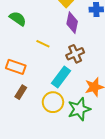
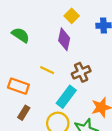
purple diamond: (72, 23) -> (64, 39), moved
yellow line: (43, 44) -> (47, 70), moved

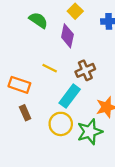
green semicircle: (21, 35) -> (38, 20), moved
brown rectangle: (24, 113) -> (25, 113), turned -56

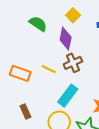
brown cross: (85, 70) -> (73, 63), moved
orange rectangle: (19, 85) -> (20, 73), moved

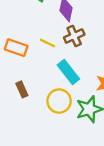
cyan rectangle: (68, 96) -> (68, 72), turned -75

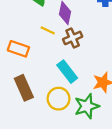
yellow line: (47, 43) -> (48, 30), moved
brown rectangle: (22, 89) -> (24, 88), size x1.6

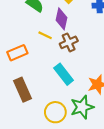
orange rectangle: (18, 49) -> (17, 53), turned -42
yellow circle: (59, 99) -> (55, 112), moved

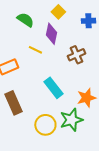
brown cross: (69, 42) -> (76, 55), moved

